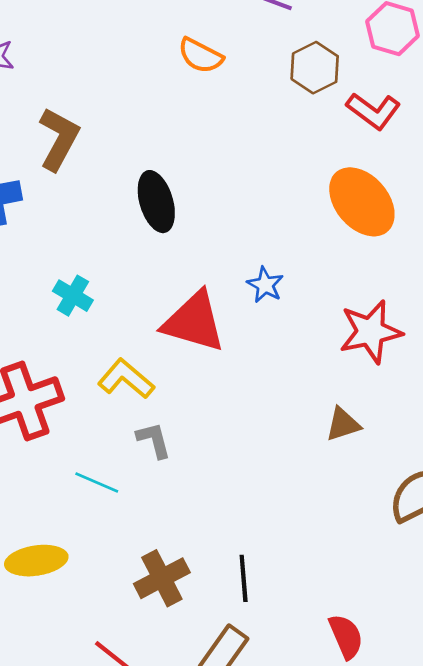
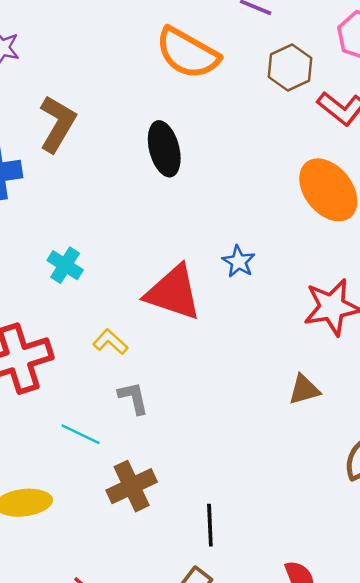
orange semicircle: (201, 56) -> (188, 53), size x1.6
black ellipse: (156, 202) -> (164, 149), moved
yellow L-shape: (126, 379) -> (110, 342), size x0.7
brown cross: (162, 578) -> (132, 486), moved

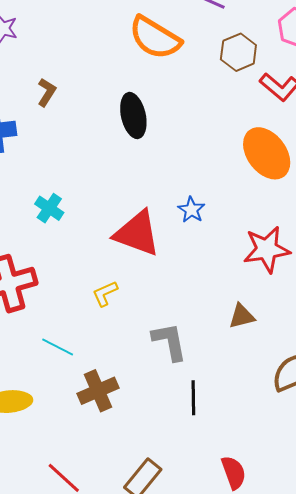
brown L-shape: (57, 124) -> (47, 92), size x0.6
yellow L-shape: (110, 342) -> (105, 293), moved, turned -68
gray L-shape: (133, 398) -> (169, 341), moved, size x1.4
black line: (210, 525) -> (193, 398), moved

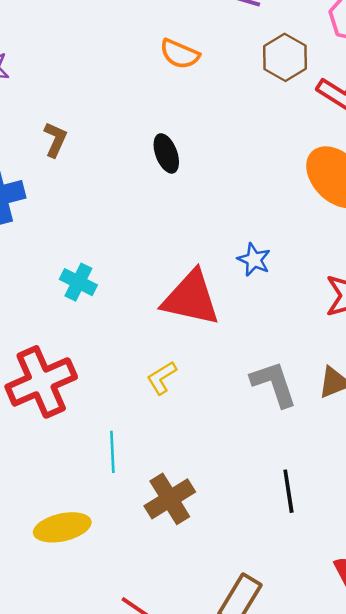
orange semicircle: (155, 38) -> (180, 54), size x0.6
black ellipse: (133, 116) -> (166, 153), size x0.7
gray L-shape: (169, 341) -> (274, 384), moved
cyan line: (58, 347) -> (112, 452), turned 68

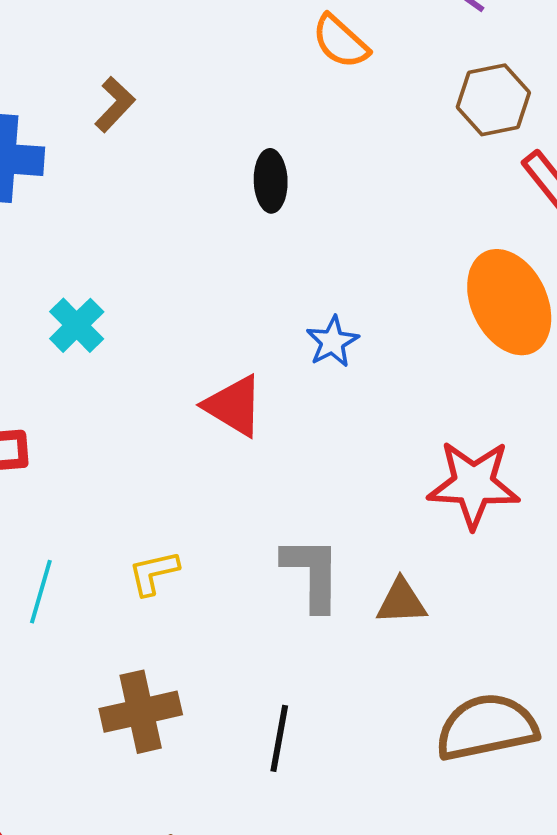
blue star: (254, 260) -> (332, 342), moved
red triangle: (191, 298) -> (234, 406), size x0.7
yellow L-shape: (162, 378) -> (154, 573), moved
brown cross: (170, 499) -> (141, 712), moved

